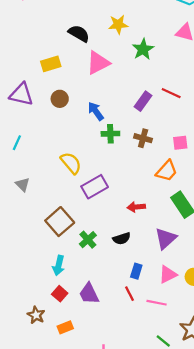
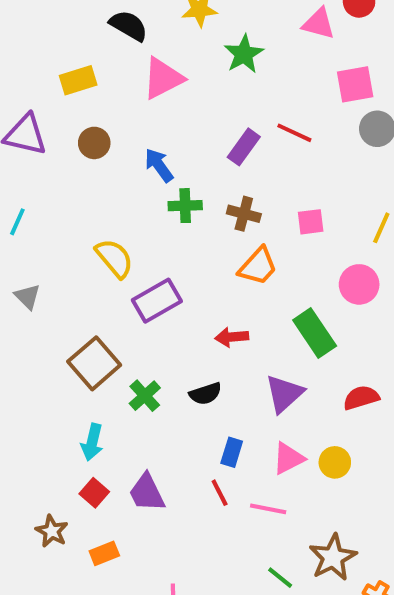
orange trapezoid: (167, 171) -> (258, 266), moved

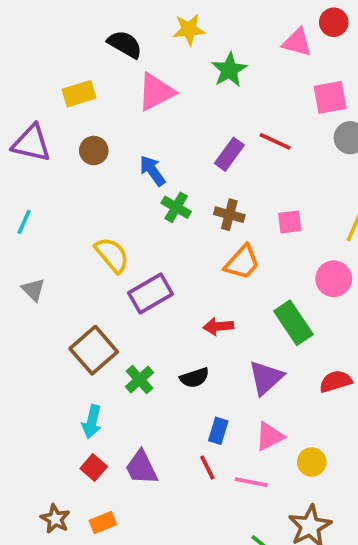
green cross: (185, 206) -> (176, 207), turned 32
yellow circle: (335, 462) -> (312, 462), moved
brown star: (52, 531) -> (55, 519), moved

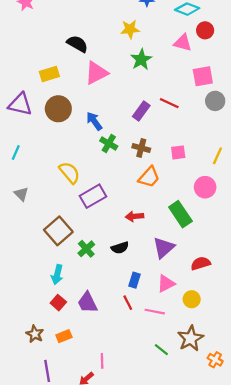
yellow star: (189, 30) -> (130, 29), moved
brown circle: (94, 151) -> (58, 109), size x1.5
red semicircle: (336, 381) -> (201, 263), moved

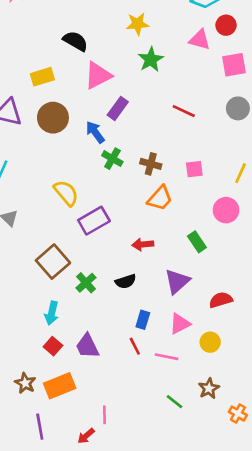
pink square: (203, 76) -> (234, 65), moved
purple rectangle: (141, 111) -> (118, 108), moved
green rectangle: (180, 214) -> (197, 242), size x0.7
orange rectangle: (64, 336) -> (60, 386), size x1.6
brown star: (191, 338) -> (209, 388), size x0.7

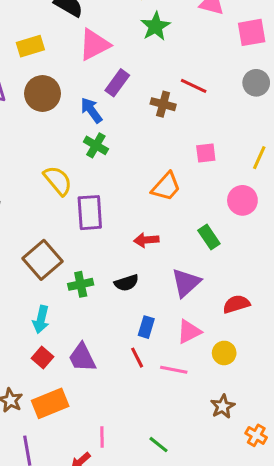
green cross: (112, 159) -> (96, 145), moved
brown cross: (151, 164) -> (163, 104), moved
purple rectangle: (94, 221) -> (90, 213), turned -64
green cross: (86, 283) -> (81, 284), turned 30
green line: (174, 402) -> (159, 445), moved

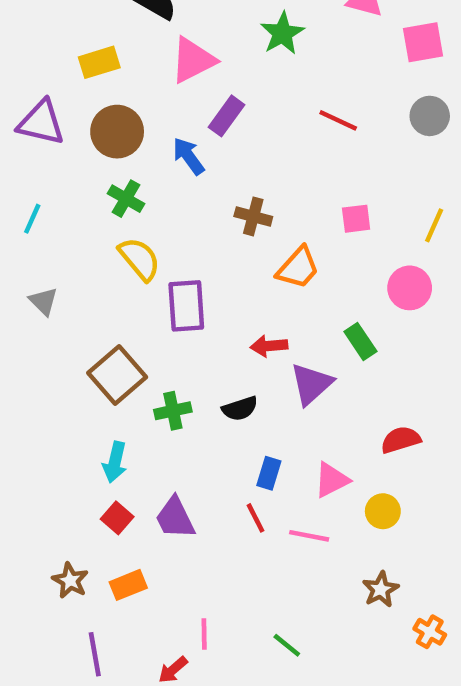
brown cross: (163, 104) -> (253, 216), moved
green cross: (96, 145) -> (126, 199), moved
purple triangle: (186, 283) -> (311, 384), moved
orange rectangle: (50, 403) -> (128, 585), size x0.7

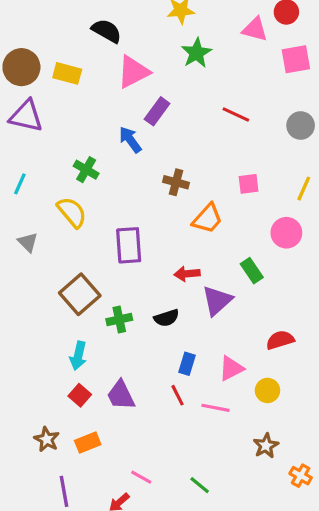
yellow rectangle: (99, 62) -> (67, 73), turned 32
gray circle: (430, 116) -> (301, 125), moved
brown circle: (117, 132) -> (21, 67), moved
yellow semicircle: (139, 259) -> (72, 212), moved
pink line: (204, 634) -> (141, 477), turned -60

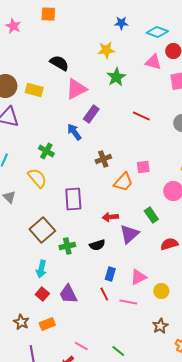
brown cross: (176, 182) -> (103, 159), turned -35
pink square: (249, 184) -> (143, 167), moved
red semicircle: (280, 340) -> (169, 244), moved

